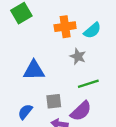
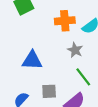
green line: (88, 84) -> (83, 77), turned 66

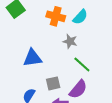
orange cross: (65, 21) -> (56, 16), turned 30

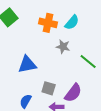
green line: (82, 65) -> (88, 62), moved
gray square: (53, 83) -> (49, 88), turned 32

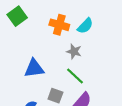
green line: (88, 62) -> (75, 76), moved

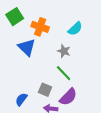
orange cross: (59, 25) -> (40, 27), moved
blue triangle: (34, 68) -> (27, 47), moved, turned 48

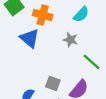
green line: (64, 73) -> (91, 62), moved

